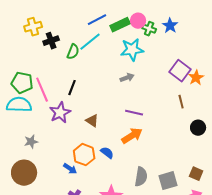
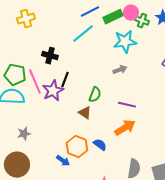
black cross: (51, 41) -> (50, 56), moved, turned 35
green semicircle: (73, 52) -> (95, 95), moved
purple star: (60, 113) -> (53, 91), moved

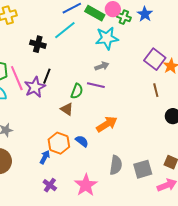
green rectangle: (113, 17) -> (95, 13), turned 54
black cross: (50, 56) -> (38, 44), moved
purple line: (127, 105) -> (96, 85), moved
blue arrow: (63, 161) -> (45, 157), turned -96

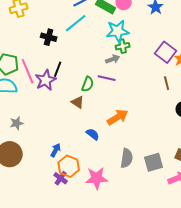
green cross: (124, 17) -> (123, 46), moved, turned -32
orange hexagon: (59, 143) -> (69, 166), moved
pink star: (86, 185) -> (97, 178), turned 30

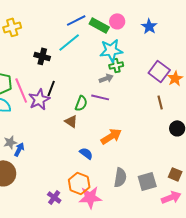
blue arrow: (56, 150) -> (19, 149), moved
orange hexagon: (69, 166) -> (79, 183), moved

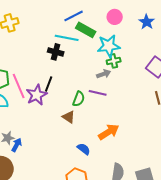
green rectangle: (99, 25) -> (86, 30), moved
cyan line: (69, 42) -> (67, 38), turned 50
black cross: (42, 56) -> (56, 52), moved

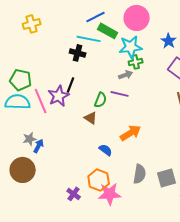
pink circle: (115, 17) -> (137, 18), size x1.6
blue star: (147, 22) -> (169, 41), moved
pink line: (19, 86) -> (41, 101), moved

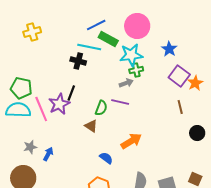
blue arrow: (39, 146) -> (48, 154), moved

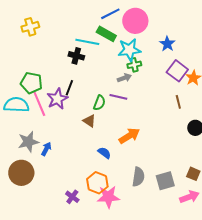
blue line: (96, 25) -> (110, 14), moved
green pentagon: (21, 88) -> (31, 83), moved
gray star: (30, 147) -> (28, 142), size x1.5

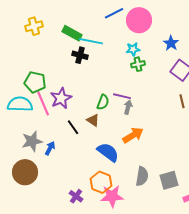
green rectangle: (106, 34) -> (72, 33), moved
cyan star: (129, 50) -> (133, 49), size x0.6
gray arrow: (124, 78) -> (128, 107), moved, turned -56
black line: (69, 88) -> (73, 127), moved, turned -56
blue semicircle: (104, 153) -> (108, 152), size x1.6

